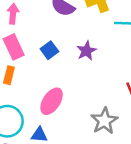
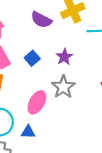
gray star: (104, 121) -> (63, 87), moved

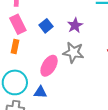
gray star: (63, 87) -> (73, 52), turned -30

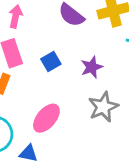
gray star: (73, 52) -> (103, 107), moved, turned 30

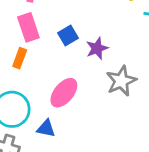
purple star: (92, 67) -> (97, 48), moved

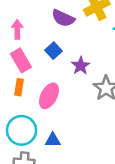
blue square: (68, 35) -> (53, 51), moved
pink ellipse: (64, 93) -> (49, 96), moved

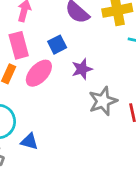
pink ellipse: (49, 96) -> (39, 73), moved

